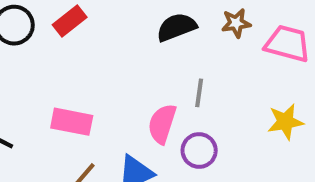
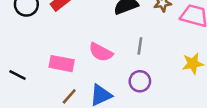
pink semicircle: (162, 124) -> (101, 52), moved, turned -80

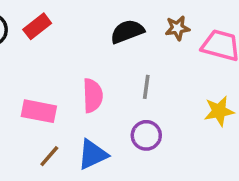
pink semicircle: (101, 52) -> (93, 96), turned -120

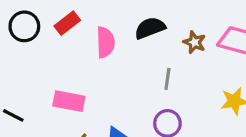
brown star: (177, 28) -> (194, 42), moved, turned 30
pink semicircle: (93, 96) -> (105, 42), moved

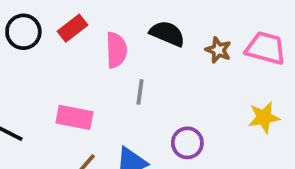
black semicircle: (150, 28) -> (167, 34), turned 44
gray line: (167, 79) -> (140, 92), moved

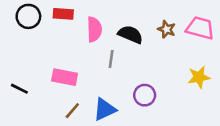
red rectangle: (73, 28) -> (63, 14), turned 42
black semicircle: (167, 34) -> (130, 34), moved

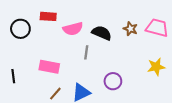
black circle: (28, 16) -> (20, 29), moved
pink semicircle: (94, 29) -> (73, 29), turned 78
black line: (19, 89) -> (13, 76), turned 56

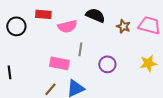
black semicircle: (102, 33) -> (95, 15), moved
pink rectangle: (49, 67) -> (59, 63), moved
purple circle: (113, 81) -> (107, 64), moved

